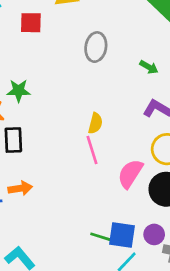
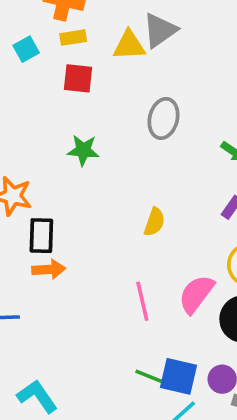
green star: (19, 91) -> (83, 150), moved
pink line: (92, 150) -> (142, 301), moved
orange arrow: (20, 188) -> (49, 269), moved

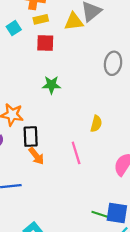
gray ellipse: (163, 118) -> (113, 63), moved
orange arrow: (49, 269) -> (36, 156), turned 60
pink line: (142, 301) -> (76, 153), moved

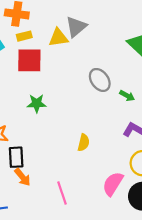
red square: (45, 43) -> (29, 60), size x1.4
gray ellipse: (113, 63) -> (100, 80), turned -45
pink line: (76, 153) -> (62, 193), moved

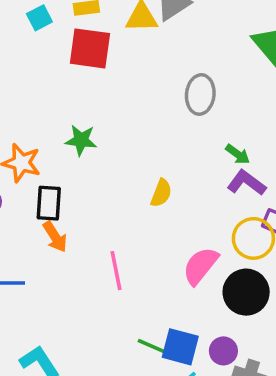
gray ellipse: (100, 80) -> (200, 94), turned 35
green arrow: (127, 96) -> (238, 154), moved
green star: (37, 103) -> (81, 140), moved

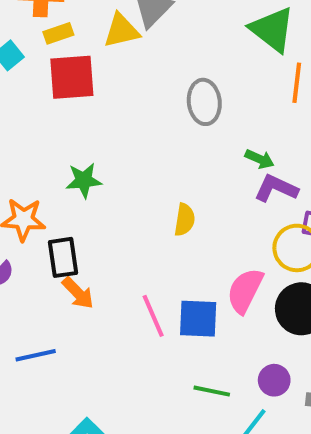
blue square: (180, 347) -> (198, 319), moved
purple circle: (223, 351) -> (274, 380), moved

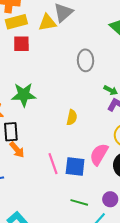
yellow rectangle: (58, 33) -> (16, 22), size x1.5
red square: (72, 77) -> (21, 44), size x0.7
green star: (84, 180) -> (24, 95), size x1.4

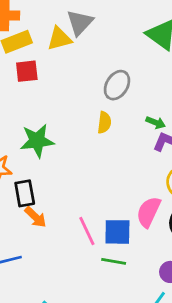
gray ellipse: (86, 60) -> (117, 85), turned 40
yellow semicircle: (72, 117) -> (104, 122), moved
green line: (79, 202) -> (114, 261), moved

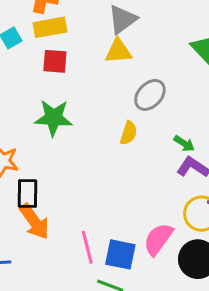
yellow triangle: (59, 39) -> (118, 51), moved
green star: (37, 141) -> (53, 118), moved
orange arrow: (36, 217) -> (34, 222), size x1.4

